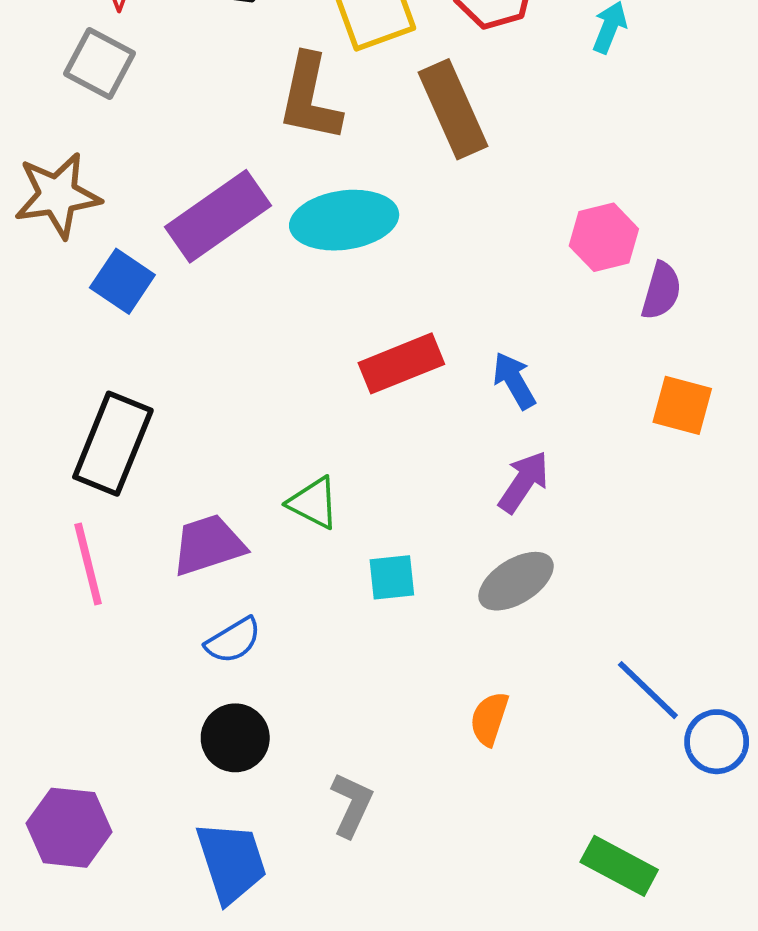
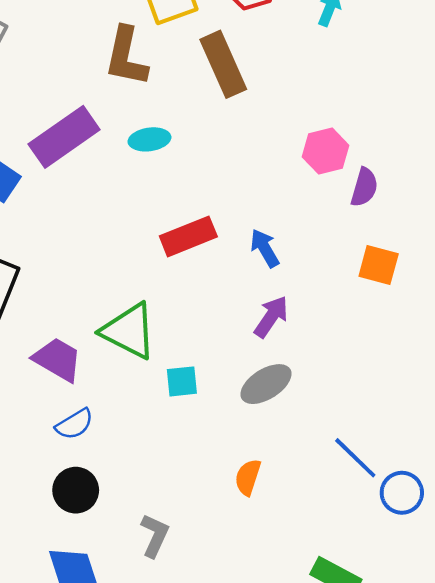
cyan ellipse: (344, 220) -> (149, 139), size x0.6
green triangle: (314, 503) -> (129, 331), size x1.6
purple trapezoid: (208, 545) -> (58, 359), turned 48

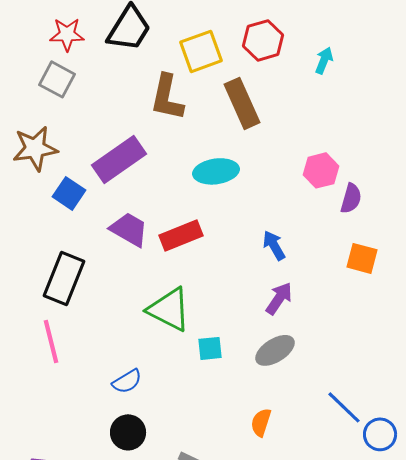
cyan ellipse: (149, 139) -> (216, 171), moved, size x1.4
red rectangle: (188, 236) -> (181, 235), moved
purple trapezoid: (58, 359) -> (129, 229), moved

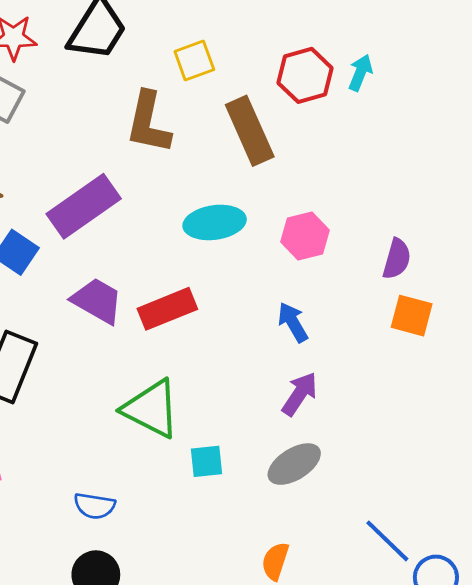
red hexagon: (263, 40) -> (305, 75), moved
yellow square: (201, 51) -> (194, 61), size x0.7
pink hexagon: (321, 170) -> (305, 236), moved
orange square: (362, 258) -> (412, 316), moved
blue semicircle: (127, 381) -> (94, 506), turned 40

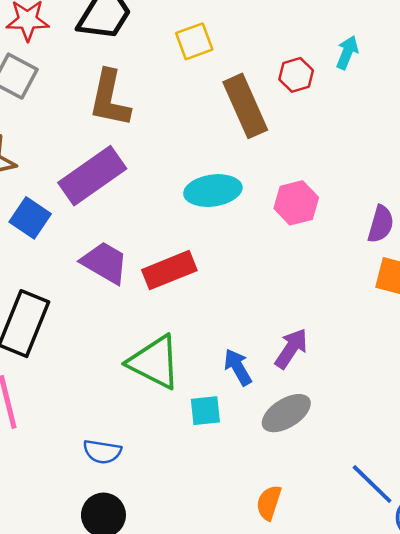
red hexagon: (305, 75) -> (296, 75), moved, size x0.7
brown L-shape: (148, 123) -> (110, 99), moved
blue arrow: (293, 322) -> (238, 367), moved

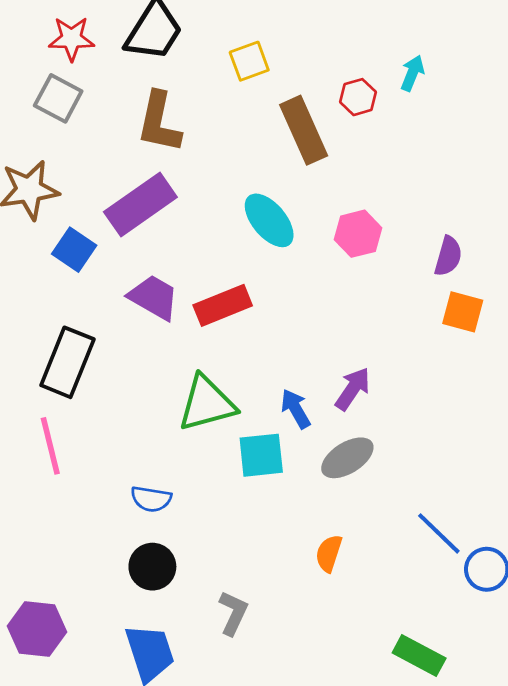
cyan ellipse: (213, 191) -> (269, 220), turned 58
green triangle: (154, 362) -> (207, 403), turned -42
cyan square: (205, 411) -> (261, 455), size x1.4

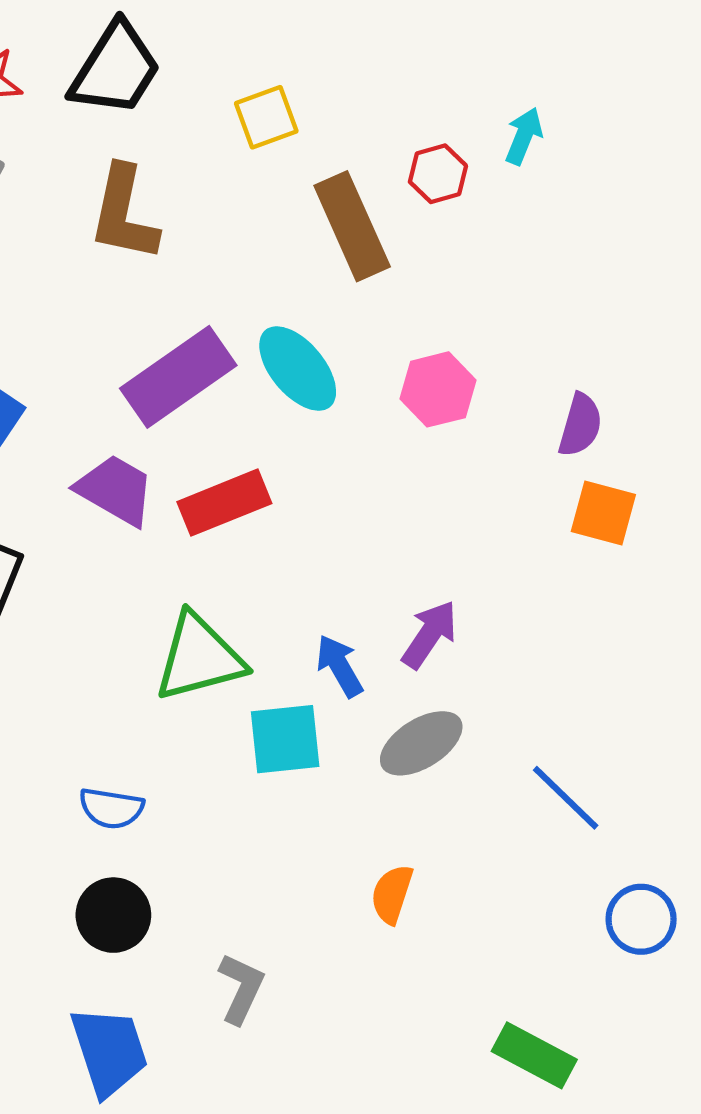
purple rectangle: (140, 204) -> (178, 377), moved
blue line: (439, 533) -> (566, 798), moved

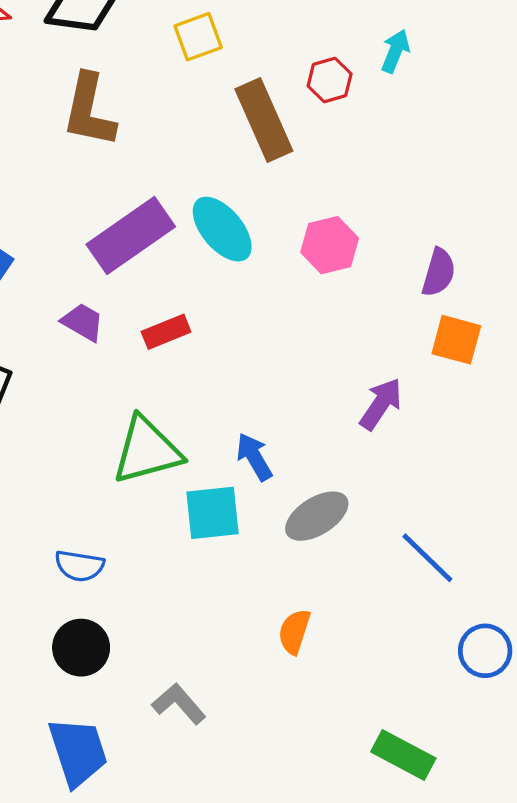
purple trapezoid: (115, 490) -> (83, 322), size x0.7
red rectangle: (224, 503) -> (166, 332), size x0.7
purple arrow: (430, 634) -> (381, 404), moved
gray L-shape: (241, 988) -> (179, 704), turned -66

